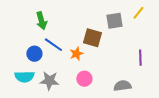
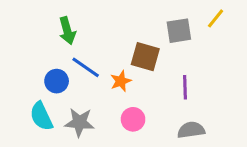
purple line: (140, 58) -> (185, 87), moved
cyan semicircle: (24, 77) -> (41, 116), turned 66

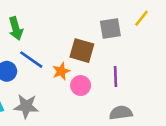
pink circle: (133, 119) -> (81, 86), moved

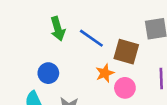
blue line: (31, 60) -> (91, 38), moved

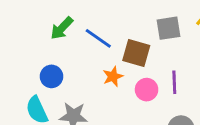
green arrow: (58, 29) -> (62, 28), turned 60
pink circle: (125, 88) -> (147, 90), moved

